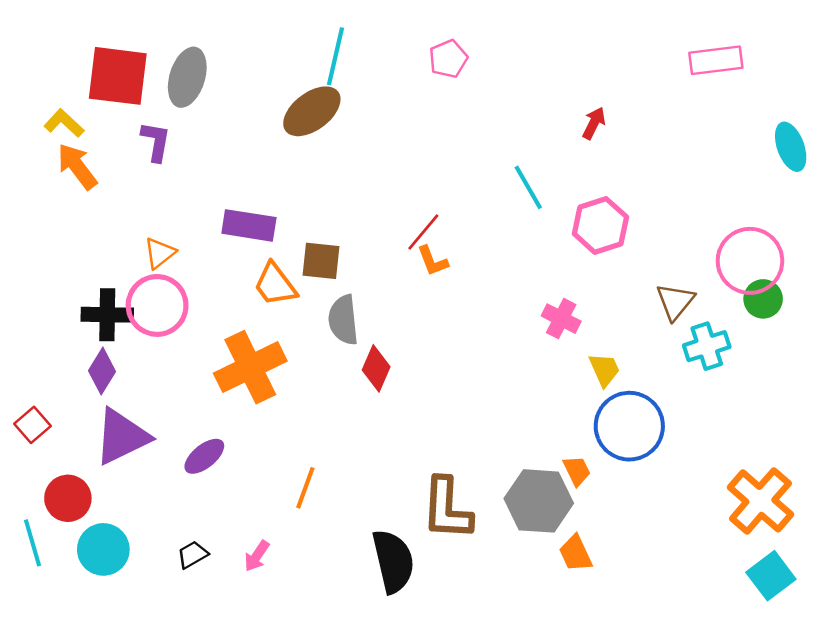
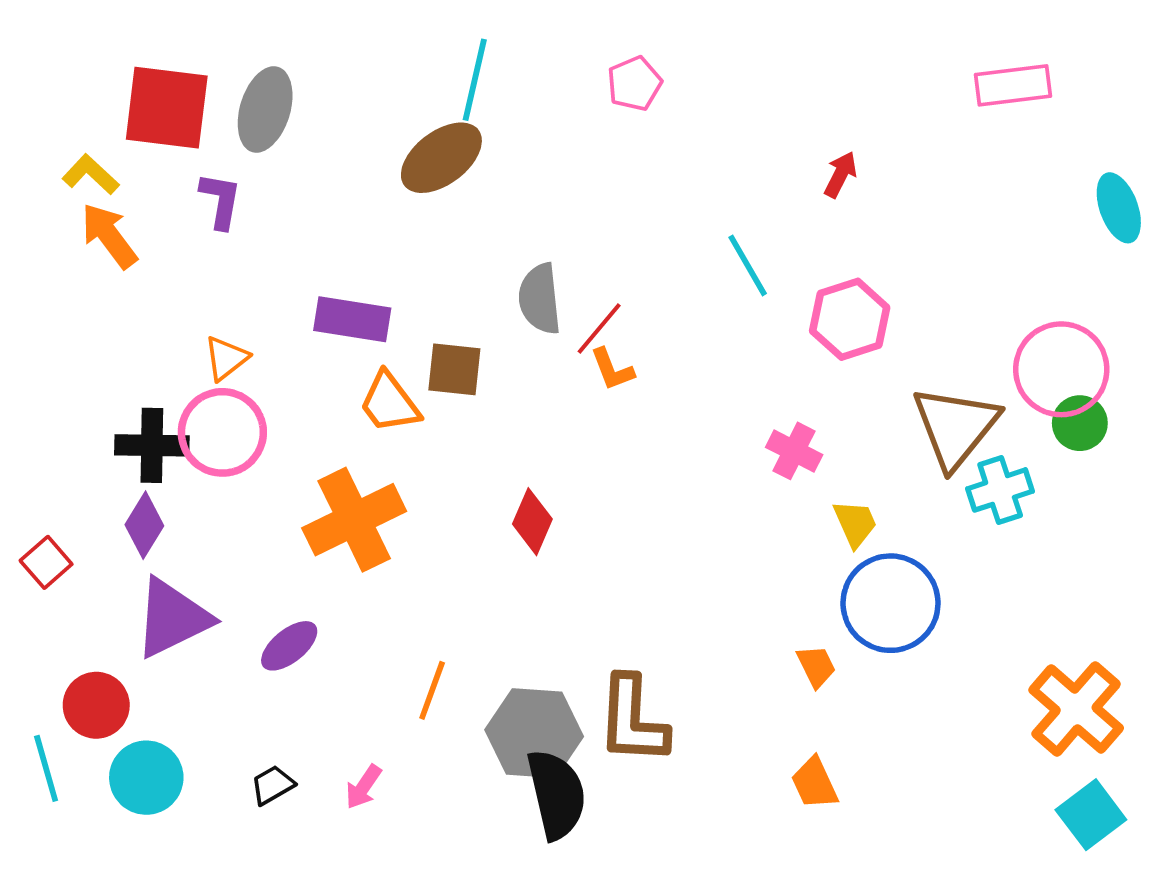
brown triangle: (675, 302) -> (955, 427), size x1.6
gray semicircle: (343, 320) -> (540, 299), moved
red square: (32, 425) -> (46, 562), moved
gray hexagon: (539, 501) -> (534, 733), moved

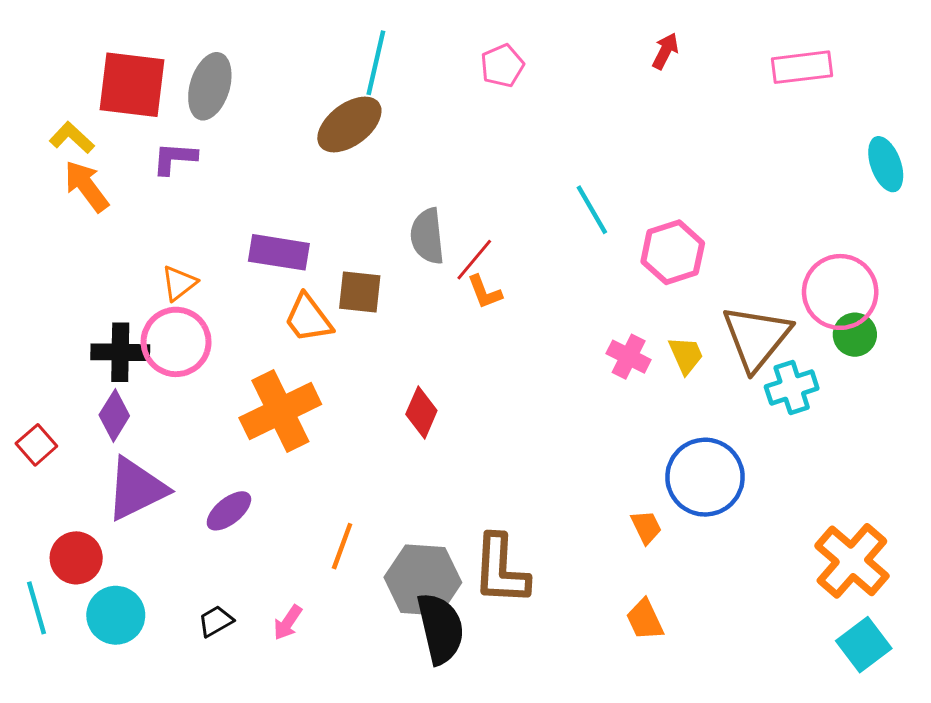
red arrow: (840, 174) -> (665, 51), moved
purple L-shape: (221, 200) -> (175, 158), turned -96
yellow trapezoid: (855, 523) -> (686, 355), moved

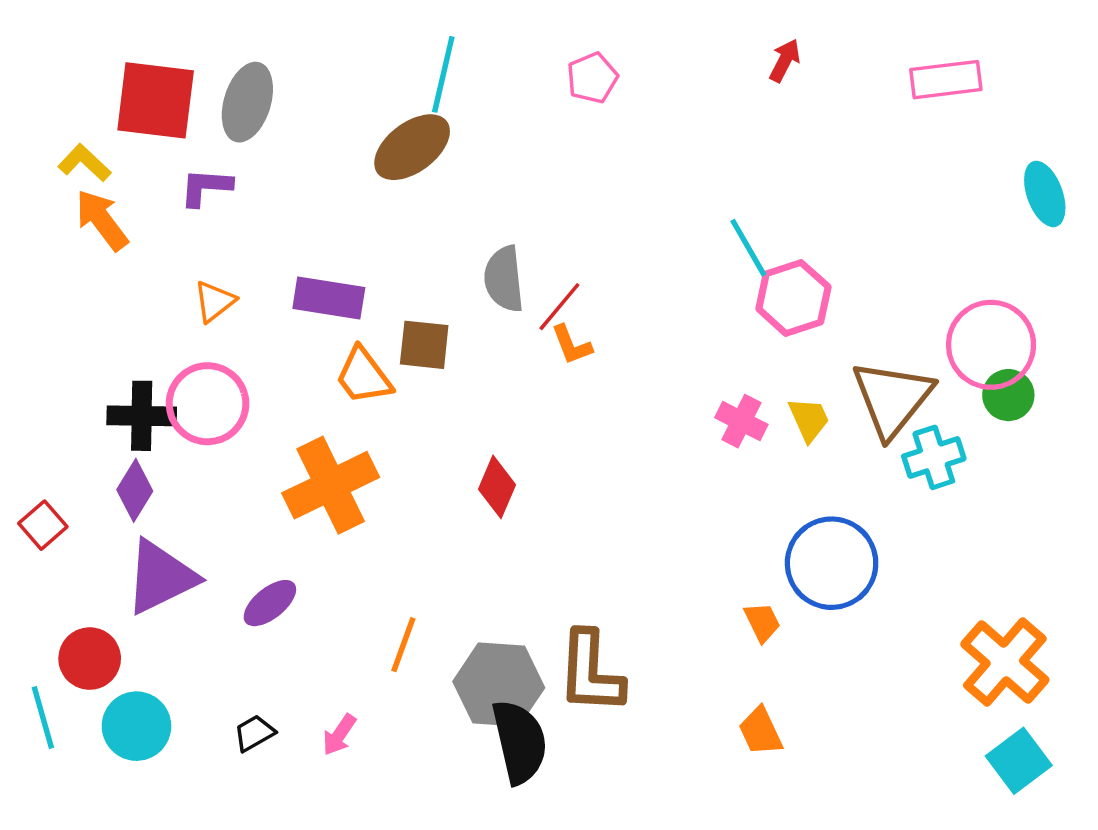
cyan line: (592, 210) -> (748, 248), moved
orange triangle: (179, 283) -> (214, 301), moved

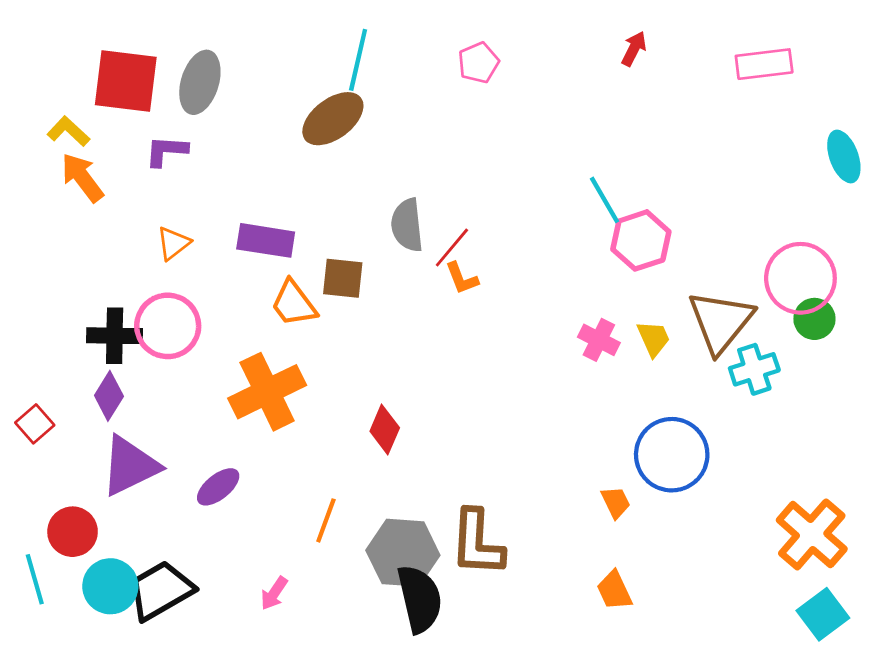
red diamond: (497, 487) -> (385, 429), moved
black trapezoid: (254, 733) -> (161, 590), moved, size x2.0

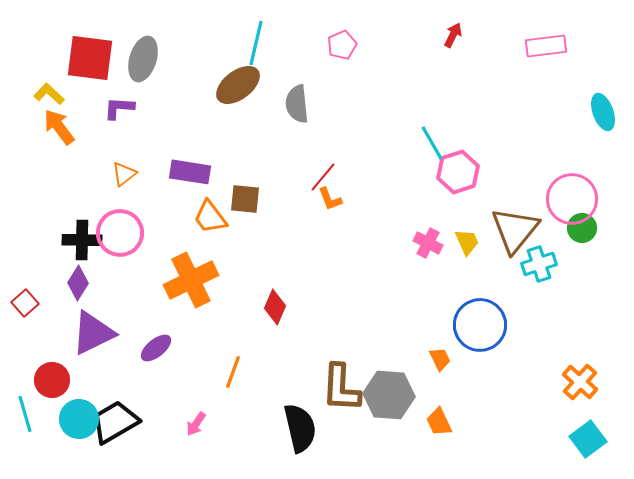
gray semicircle: (407, 225) -> (297, 104), moved
orange cross: (812, 534) -> (580, 382), size x0.7
gray hexagon: (403, 553) -> (389, 395), moved

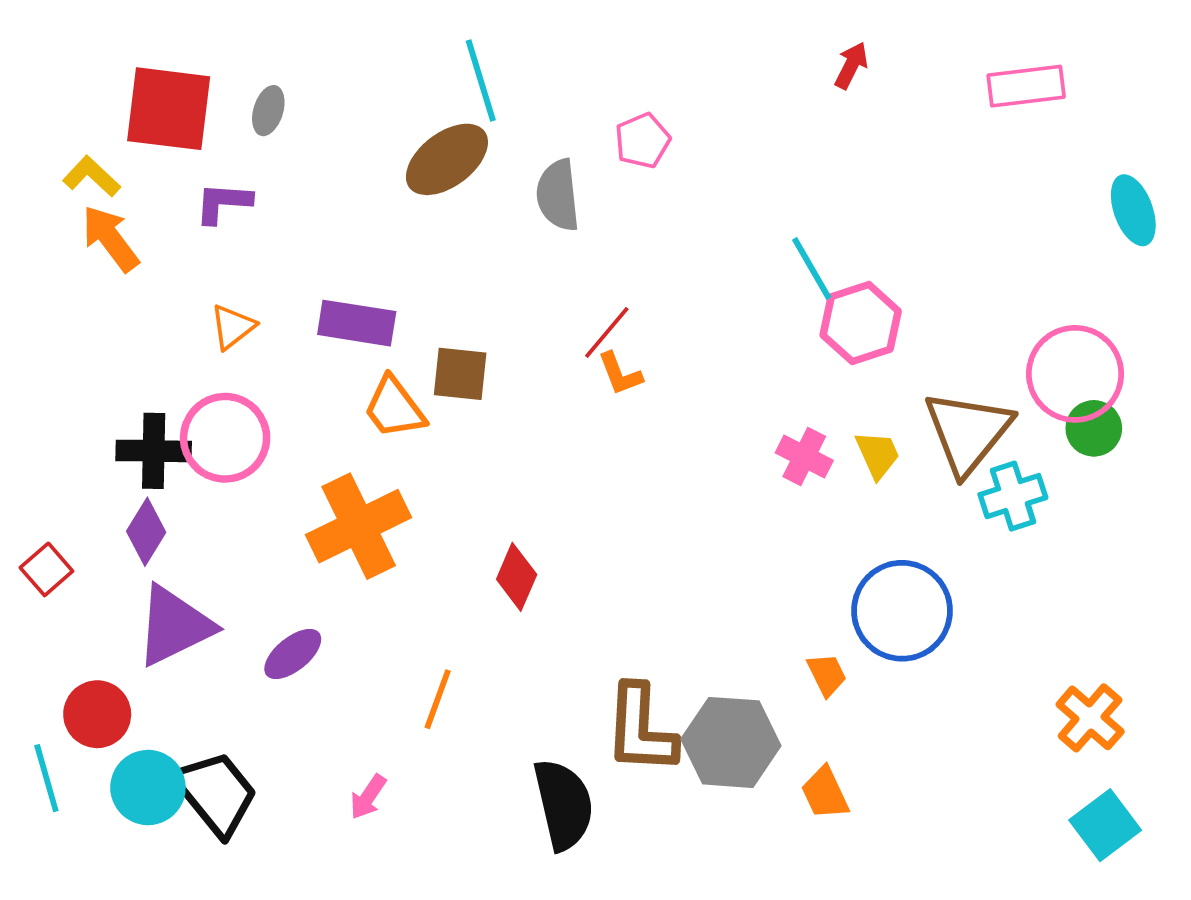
cyan line: (256, 43) -> (481, 80), turned -30
pink pentagon: (342, 45) -> (643, 141), moved
gray ellipse: (143, 59) -> (268, 111), size x0.6
black trapezoid: (115, 422) -> (216, 793), turned 81

